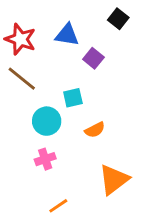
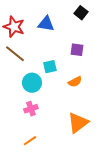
purple square: (93, 58) -> (77, 50), moved, turned -32
orange semicircle: (95, 130) -> (75, 82), moved
orange line: (58, 206) -> (30, 141), moved

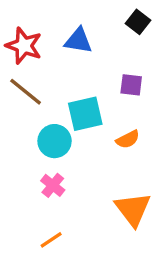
cyan square: (50, 67) -> (85, 114), size x1.5
pink cross: (31, 109) -> (53, 185), turned -32
orange triangle: (78, 123) -> (133, 209), turned -30

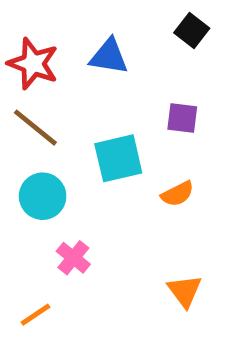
cyan circle: (55, 141) -> (43, 196), moved
orange triangle: (133, 209) -> (185, 291), size x0.7
orange line: (51, 240) -> (35, 315), moved

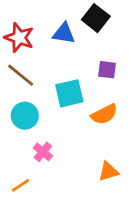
black square: (192, 30) -> (96, 18), moved, size x1.4
orange semicircle: (178, 194) -> (104, 114), size x1.4
orange triangle: (185, 291) -> (108, 171), turned 50

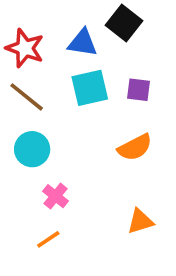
cyan square: (69, 93) -> (90, 88), moved
orange line: (21, 185) -> (48, 239), moved

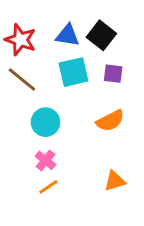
black square: (124, 23) -> (101, 35), moved
cyan circle: (32, 149) -> (45, 122), moved
orange line: (48, 239) -> (48, 187), moved

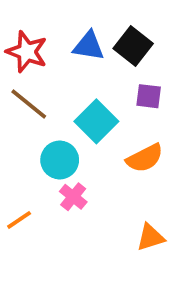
cyan square: (73, 72) -> (96, 121), moved, turned -32
pink cross: (45, 160) -> (73, 197), moved
orange line: (48, 187) -> (19, 220), moved

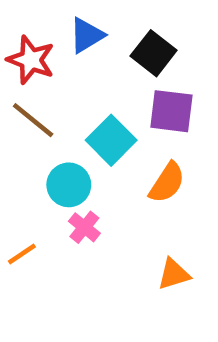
blue triangle: (89, 46) -> (87, 35), moved, turned -40
purple square: (149, 96) -> (171, 111), size x1.5
orange semicircle: (145, 158) -> (167, 183), turned -30

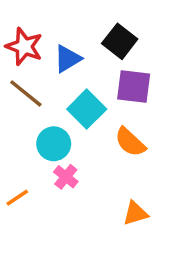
blue triangle: (87, 35) -> (68, 59), moved
orange semicircle: (167, 183) -> (130, 142), turned 100

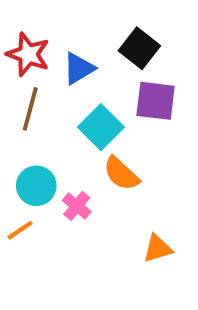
brown line: (26, 93) -> (30, 109), turned 66
orange semicircle: (130, 142) -> (121, 174), moved
cyan circle: (54, 144) -> (36, 186), moved

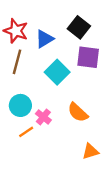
orange semicircle: (121, 174) -> (78, 112), moved
orange line: (20, 230) -> (26, 132), moved
orange triangle: (158, 248) -> (90, 151), moved

